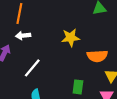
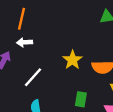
yellow star: (71, 38) -> (72, 60), moved, turned -30

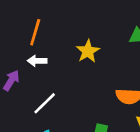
yellow star: (72, 60) -> (88, 51), moved

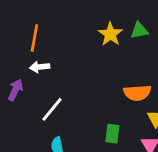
yellow star: (88, 51) -> (110, 34), moved

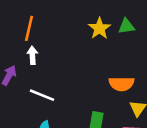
white arrow: (40, 67) -> (32, 55), turned 90
white line: (52, 109) -> (42, 95), turned 70

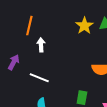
white arrow: (32, 55) -> (41, 45), moved

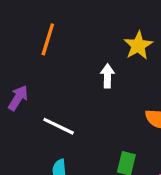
white arrow: (41, 45) -> (107, 76), moved

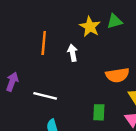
orange line: (48, 39) -> (44, 43), moved

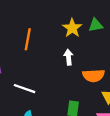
white arrow: (73, 53) -> (68, 57), moved

